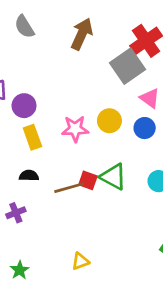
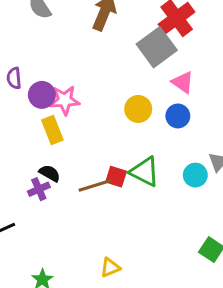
pink star: (75, 129) -> (65, 100), moved
black semicircle: (29, 176) -> (50, 173), turned 30
purple cross: (16, 213) -> (39, 189), moved

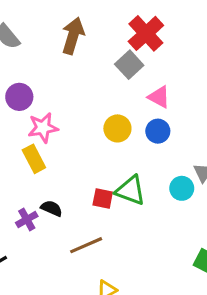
gray square: (157, 47) -> (129, 65), size x0.7
purple circle: (42, 95) -> (19, 97), moved
black semicircle: (50, 173) -> (52, 208), moved
brown line: (95, 185) -> (86, 245), moved

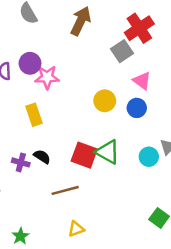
pink star: (43, 128) -> (47, 77), moved
red square: (103, 198) -> (84, 155), size x1.5
purple cross: (27, 219) -> (21, 162), turned 36

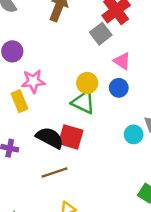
pink star: (47, 77) -> (33, 81), moved
green triangle: (108, 152) -> (83, 102), moved
black semicircle: (42, 157) -> (50, 138), moved, size x1.6

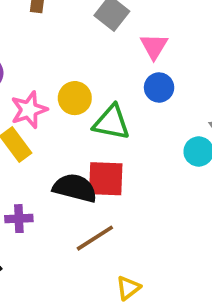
pink triangle: (122, 61) -> (154, 46), turned 42
yellow circle: (87, 83) -> (75, 98), moved

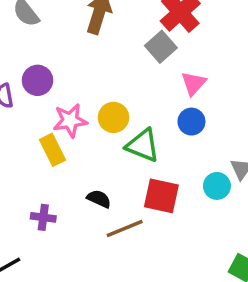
red square: (106, 179) -> (161, 196), moved
black semicircle: (75, 188) -> (99, 199), size x0.6
brown line: (95, 238) -> (125, 228), moved

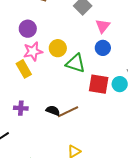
purple circle: (38, 80) -> (28, 29), moved
red square: (161, 196) -> (99, 84), moved
black semicircle: (99, 199) -> (53, 111), moved

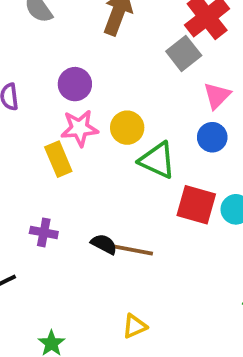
brown line: (68, 112) -> (132, 250), turned 30

